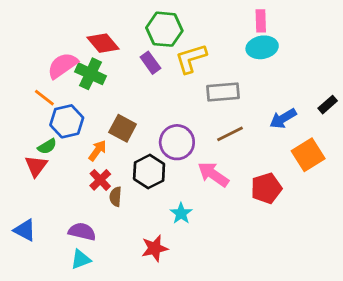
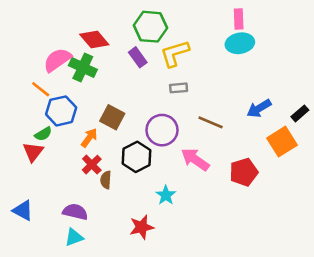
gray rectangle: (223, 92) -> (179, 88), moved, size x0.6
black rectangle: (328, 105) -> (300, 113), moved
brown line: (230, 134) -> (211, 122), turned 50

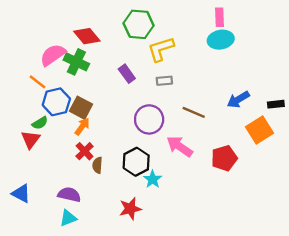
purple rectangle: (138, 57) -> (127, 74), moved
black rectangle: (300, 113) -> (276, 104), turned 35
brown square: (112, 117) -> (81, 108), moved
black hexagon: (136, 157) -> (136, 162), moved

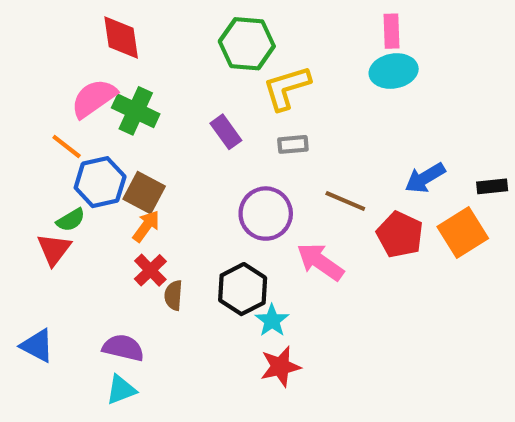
red diamond: (87, 36) -> (121, 37), moved, turned 32
red pentagon: (224, 158) -> (400, 235), moved, turned -30
red star: (130, 209) -> (280, 367), moved

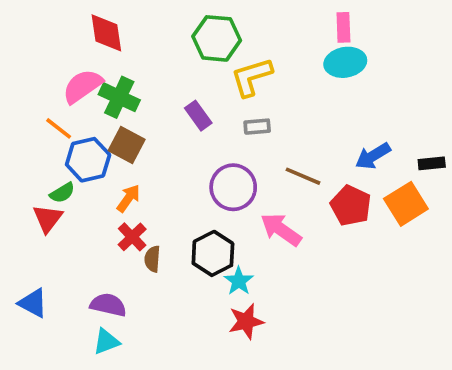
brown square: (144, 193) -> (127, 145), moved

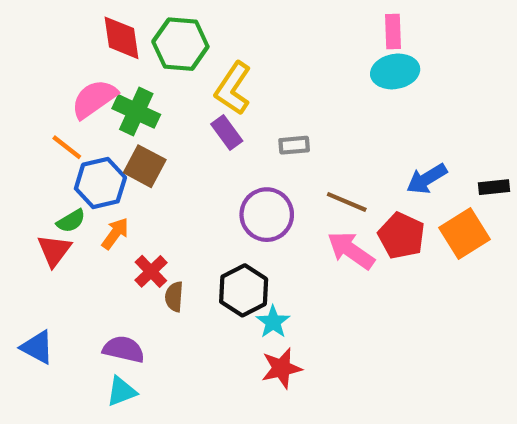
green hexagon: (217, 38) -> (180, 44), moved
yellow L-shape: (252, 77) -> (233, 88), moved, turned -39
orange arrow: (128, 198) -> (115, 234), moved
pink arrow: (281, 230) -> (351, 250), moved

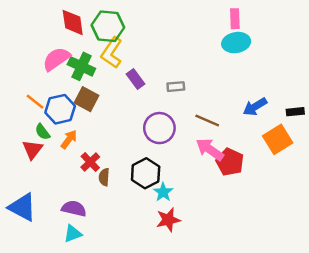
yellow L-shape: (233, 88) -> (112, 53), moved
orange line: (67, 147) -> (35, 102), moved
green semicircle: (71, 221) -> (43, 132), turned 84
red pentagon: (401, 236) -> (230, 162), moved
blue triangle: (37, 347) -> (22, 207), size x1.4

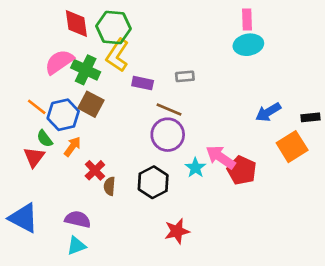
purple rectangle: (136, 79) -> (143, 83), turned -42
gray rectangle: (176, 87) -> (185, 76), moved
brown line: (207, 121) -> (169, 109), moved
cyan star: (163, 192) -> (195, 168), moved

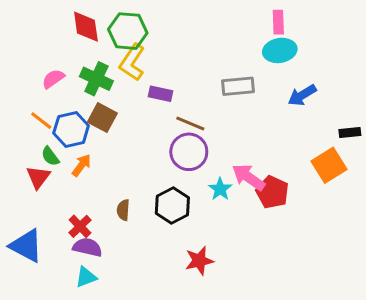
pink semicircle: (59, 62) -> (53, 79), moved, size x0.7
gray rectangle: (185, 76) -> (238, 86), moved, size x1.5
blue arrow: (268, 112) -> (302, 95), moved
red cross: (95, 170) -> (80, 226), moved

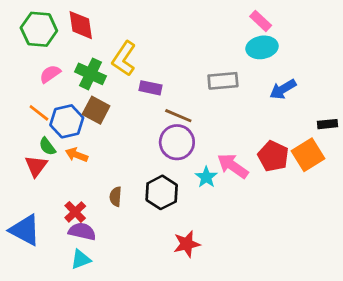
pink rectangle: (278, 22) -> (261, 21), turned -45
green hexagon: (128, 31) -> (39, 29), moved
orange arrow: (81, 165) -> (77, 155), turned -105
red pentagon: (272, 192) -> (273, 156), moved

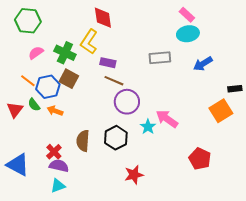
red diamond: (81, 25) -> (103, 18), moved
brown line: (178, 116) -> (114, 81), moved
red pentagon: (273, 156) -> (200, 159), moved
red triangle: (36, 166) -> (15, 110), moved
brown semicircle: (116, 197) -> (83, 141), size x1.5

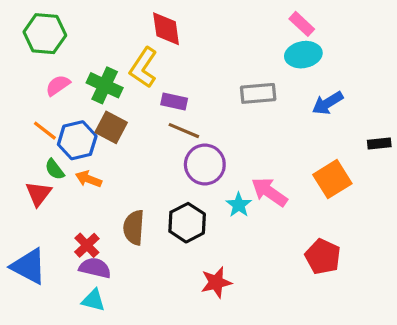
red triangle: (15, 110) -> (38, 194), moved
orange square: (221, 111) -> (332, 179), moved
cyan triangle: (58, 186) -> (93, 300), turned 35

